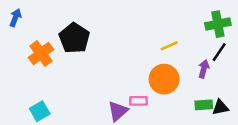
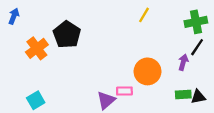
yellow line: (169, 46) -> (144, 15), moved, turned -35

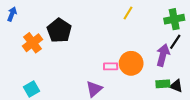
purple arrow: (183, 62) -> (163, 55), size x1.5
pink rectangle: (124, 91) -> (111, 66), moved
black triangle: (198, 97) -> (176, 86), turned 32

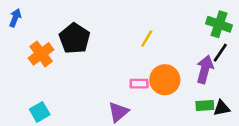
yellow line: (128, 13) -> (147, 38), moved
green cross: (174, 19) -> (219, 24), turned 30
black triangle: (176, 86) -> (222, 108), turned -32

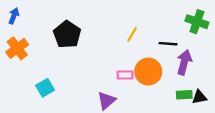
black line: (220, 53) -> (168, 44), moved, turned 60
orange cross: (41, 54) -> (17, 48), moved
cyan square: (40, 112) -> (45, 88), moved

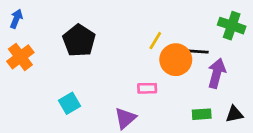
orange circle: (148, 72) -> (176, 60), moved
cyan square: (45, 88) -> (69, 103), moved
green rectangle: (184, 95) -> (202, 114), moved

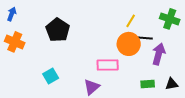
yellow line: (155, 41) -> (131, 21), moved
orange cross: (20, 57) -> (15, 42), turned -30
pink rectangle: (147, 88) -> (108, 65), size x1.5

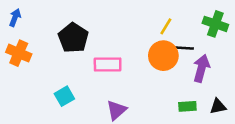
pink rectangle: (108, 65) -> (108, 64), moved

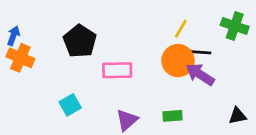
blue arrow: (15, 18) -> (13, 36), moved
purple arrow: (201, 68) -> (200, 74), moved, turned -72
green rectangle: (187, 106) -> (172, 116), moved

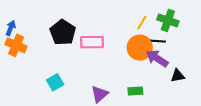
green cross: (235, 26) -> (168, 20), moved
pink rectangle: (117, 70) -> (92, 42), moved
black triangle: (237, 116) -> (178, 76), moved

